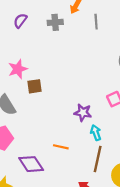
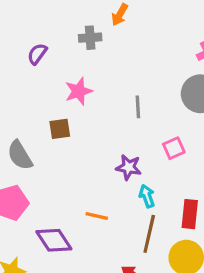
purple semicircle: (20, 21) -> (37, 54), moved
gray line: (96, 22) -> (138, 107), moved
pink star: (18, 69) -> (79, 91), moved

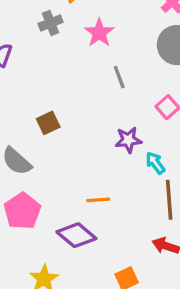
pink star: (79, 91) -> (99, 33), moved
orange line: (97, 216) -> (98, 200), moved

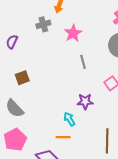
brown square: (48, 123) -> (22, 78), moved
cyan arrow: (155, 163) -> (69, 119), moved

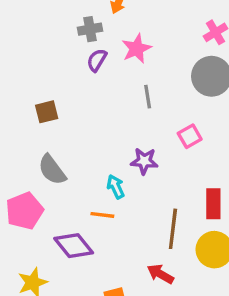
purple semicircle: (12, 42) -> (97, 60), moved
gray semicircle: (15, 108) -> (52, 170), moved

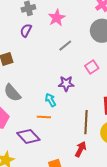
purple semicircle: (97, 60) -> (26, 30), moved
gray line: (148, 97) -> (65, 46), turned 64
red arrow: (160, 274) -> (81, 149), turned 91

